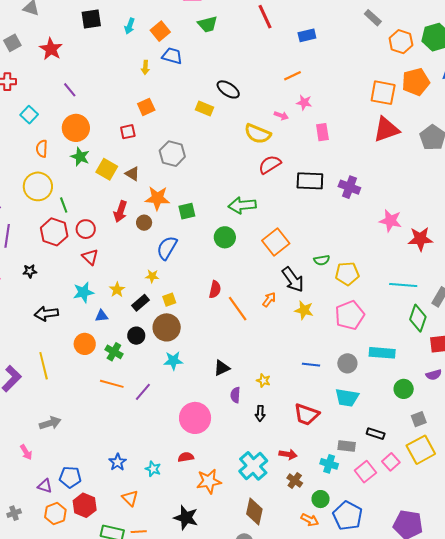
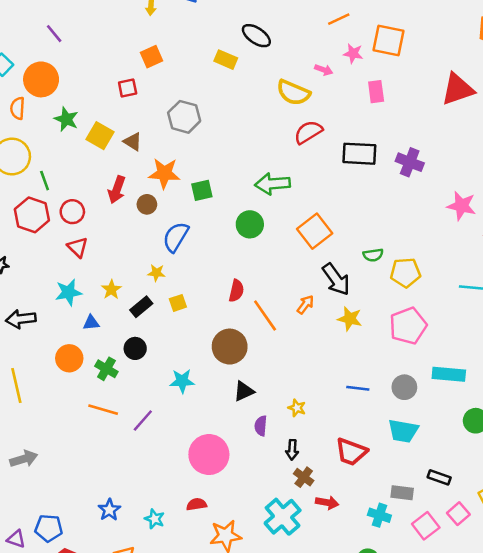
orange square: (383, 93) -> (389, 40), moved
orange circle: (76, 128) -> (41, 79), moved
brown circle: (167, 327) -> (230, 347), moved
brown cross: (295, 480) -> (304, 477), moved

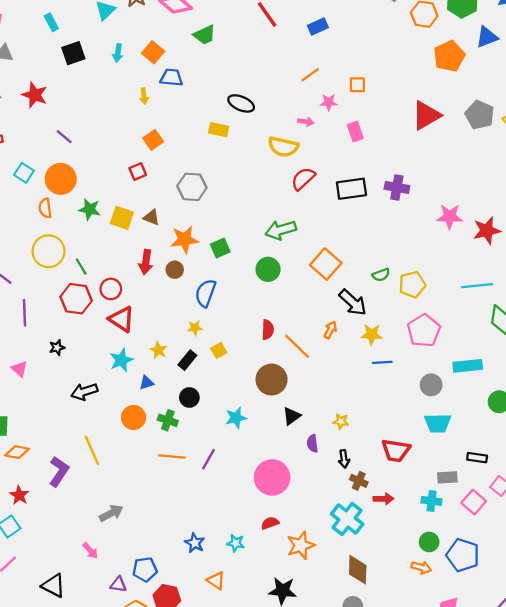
orange square: (389, 40) -> (357, 85), size x0.6
red triangle: (78, 247) -> (122, 319), size x1.4
blue line: (358, 388) -> (382, 362), moved

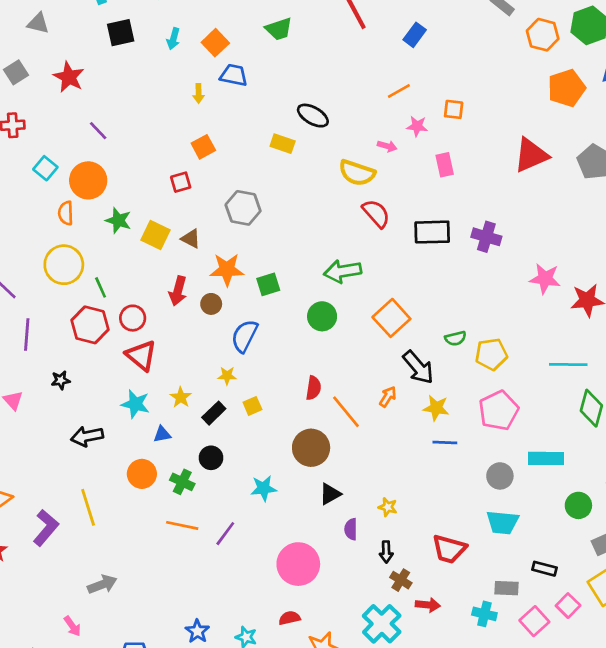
blue rectangle: (318, 27) -> (415, 35), turned -36
red semicircle: (303, 179) -> (376, 214), turned 85
cyan star: (121, 360) -> (135, 404), turned 30

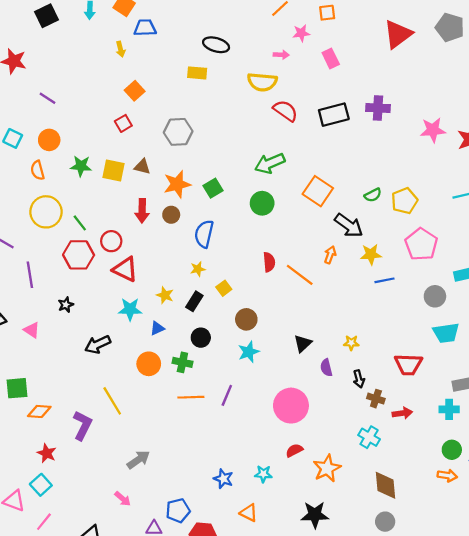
orange circle: (88, 180) -> (49, 140), size x0.7
brown circle: (311, 448) -> (246, 319), moved, size x0.7
cyan cross: (382, 624) -> (369, 437), size x0.7

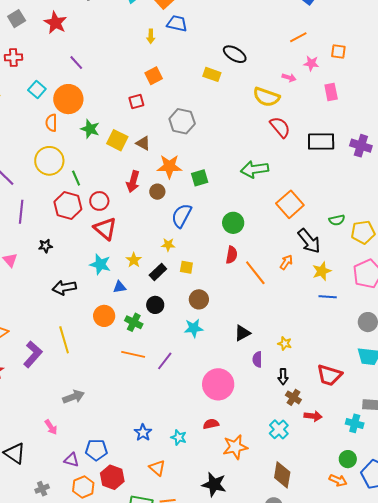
orange circle: (49, 140) -> (68, 99), size x1.5
green circle: (262, 203) -> (233, 223), moved
yellow star: (371, 254) -> (322, 271), turned -30
yellow square: (224, 288) -> (186, 267), turned 32

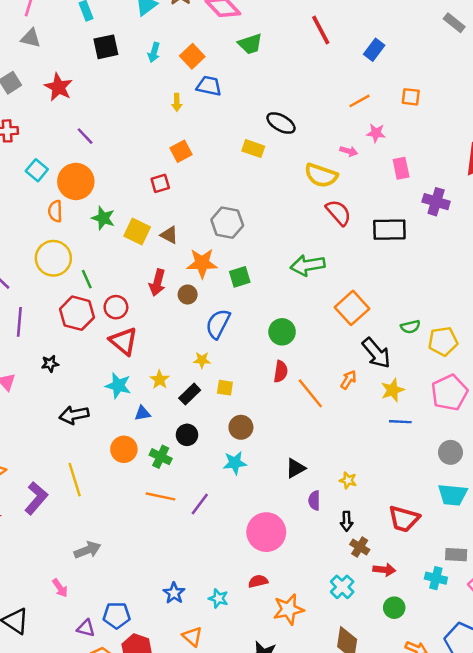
orange square: (338, 51) -> (411, 97), moved
gray hexagon: (182, 121) -> (227, 223), moved
purple cross: (361, 146) -> (436, 202), moved
green circle: (348, 459) -> (394, 608), moved

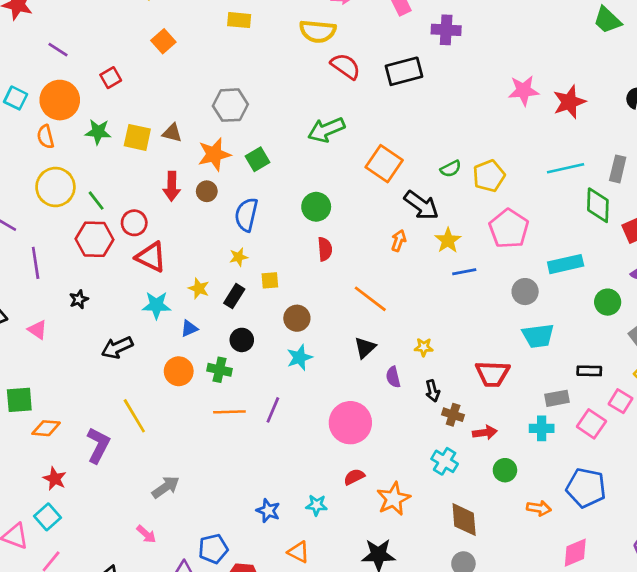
red square: (160, 183) -> (111, 78), moved
orange line: (310, 393) -> (370, 299), moved

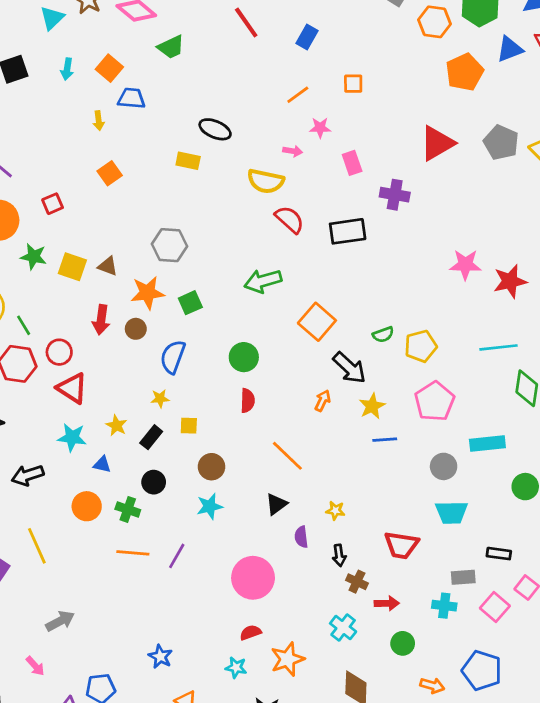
blue triangle: (189, 328) -> (102, 464), turned 30
cyan star: (317, 505) -> (236, 667), moved

